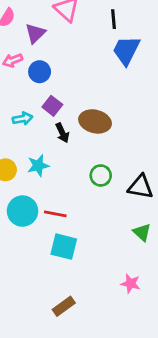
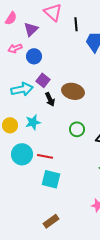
black line: (113, 19) -> (76, 24), moved
cyan arrow: (23, 119) -> (22, 89), size x1.5

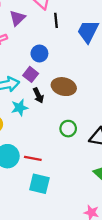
black line: (76, 24) -> (56, 20), moved
blue circle: (34, 56) -> (39, 53), moved
cyan star: (33, 122) -> (20, 108), moved

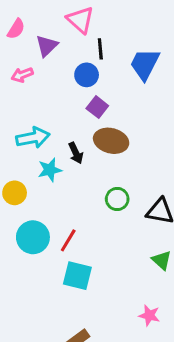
blue circle: (39, 53) -> (87, 75), moved
purple square: (31, 74) -> (97, 107), moved
red line: (33, 158) -> (68, 240), turned -70

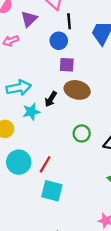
purple square: (97, 107) -> (67, 65), turned -35
black arrow: (76, 153) -> (51, 99), turned 56

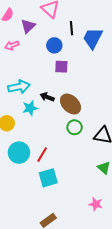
black line: (69, 21) -> (72, 28), moved
brown ellipse: (77, 90) -> (70, 104), moved, turned 30
black arrow: (51, 99) -> (47, 97), turned 80
cyan square: (52, 191) -> (48, 178), turned -30

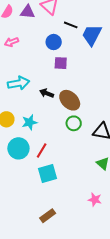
purple triangle: (28, 26) -> (28, 12), moved, turned 49
black line: (72, 28) -> (71, 25), turned -64
cyan star: (30, 108) -> (30, 122), moved

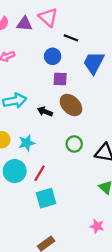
blue trapezoid: (92, 35) -> (94, 63), moved
brown ellipse: (70, 100) -> (71, 105), moved

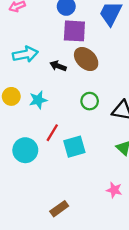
purple square: (60, 79) -> (74, 31), size x1.5
cyan circle: (15, 171) -> (25, 150), moved
cyan square: (46, 198) -> (74, 147), moved

